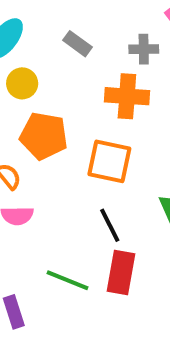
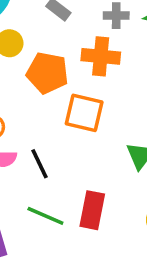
orange pentagon: (44, 136) -> (47, 73), moved
black line: (110, 225) -> (40, 164), moved

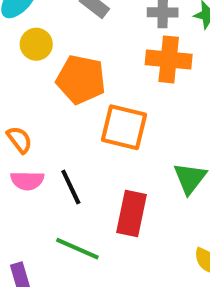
orange cross: (101, 56) -> (169, 59), moved
red rectangle: (92, 210) -> (132, 213), moved

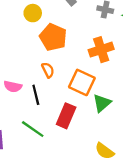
orange cross: (169, 59) -> (101, 50), moved, turned -35
orange square: (124, 127) -> (82, 82), moved
orange semicircle: (19, 140) -> (48, 70), moved

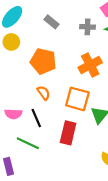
yellow circle: (33, 13) -> (11, 42), moved
green line: (33, 129) -> (28, 143), moved

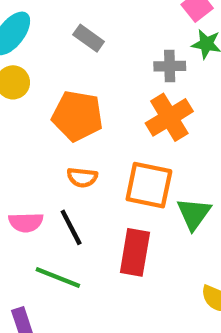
gray cross: (88, 27) -> (170, 66), moved
orange semicircle: (44, 93) -> (82, 177), turned 136

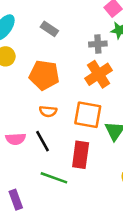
green line: (58, 277) -> (54, 178), moved

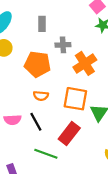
gray rectangle: (49, 29) -> (42, 24), turned 56
gray cross: (98, 44) -> (63, 45), moved
red rectangle: (81, 155) -> (69, 134), turned 30

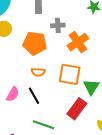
pink semicircle: (13, 120) -> (13, 94), turned -56
red rectangle: (69, 134) -> (77, 109), moved

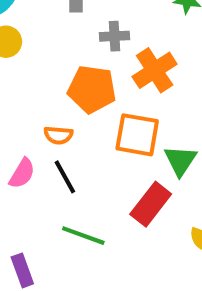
orange pentagon: (35, 43) -> (92, 89), moved
orange semicircle: (38, 72) -> (58, 135), moved

